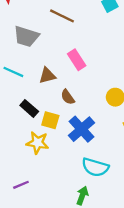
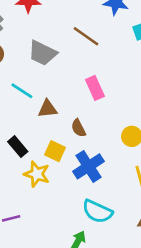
brown triangle: (47, 76) -> (48, 109), moved
black rectangle: (29, 108) -> (18, 147), moved

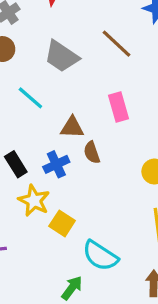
brown triangle: (48, 109) -> (72, 127), moved
yellow square: (55, 151) -> (62, 223), moved
blue cross: (88, 166) -> (56, 164), moved, size x0.7

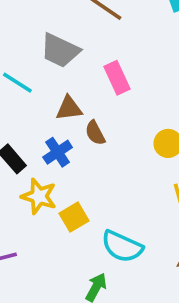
gray trapezoid: (61, 56) -> (60, 50), moved
yellow square: (62, 223) -> (74, 217), turned 35

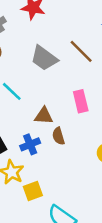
gray trapezoid: (60, 50) -> (44, 58), moved

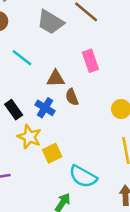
blue cross: (30, 144) -> (45, 108), turned -30

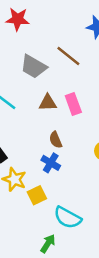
brown triangle: (56, 79) -> (48, 103), moved
blue cross: (45, 108) -> (51, 163), moved

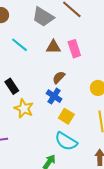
brown semicircle: (56, 140) -> (59, 77), turned 64
yellow square: (37, 195) -> (66, 116), moved, turned -35

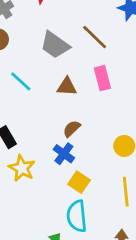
pink rectangle: (74, 49) -> (102, 78), moved
cyan semicircle: (66, 141) -> (77, 216), turned 50

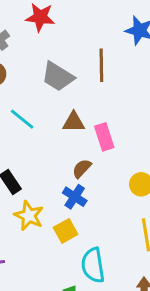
brown line: (95, 37) -> (101, 65), turned 48
pink rectangle: (102, 78) -> (104, 137), moved
yellow square: (79, 182) -> (66, 231), moved, turned 30

